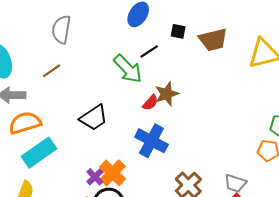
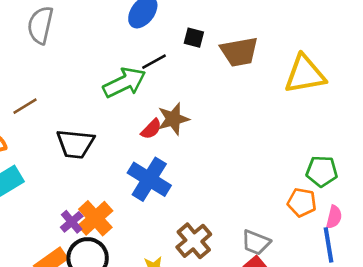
green arrow: (128, 69) -> (124, 83), turned -76
brown line: (52, 71) -> (25, 106), moved
black trapezoid: (94, 118) -> (75, 144), turned 36

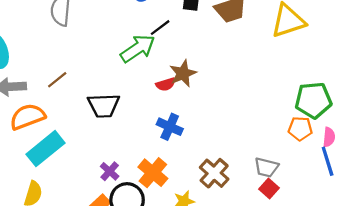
red semicircle: (151, 129) -> (166, 84), turned 36
green pentagon: (322, 171) -> (313, 100), size x1.4
blue cross: (149, 179) -> (170, 127), size x0.7
orange cross: (95, 218) -> (153, 173), moved

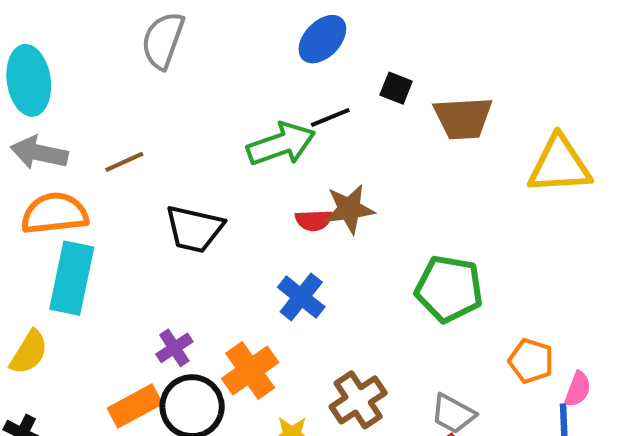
green pentagon: (313, 100) -> (449, 289), moved
cyan rectangle: (46, 149) -> (72, 278), turned -54

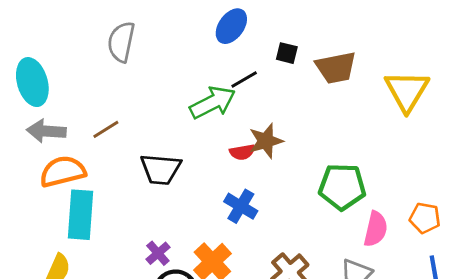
yellow triangle: (559, 165) -> (407, 91), turned -48
orange pentagon: (531, 361) -> (425, 218), moved
pink semicircle: (578, 389) -> (376, 229), moved, size x1.4

